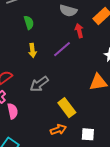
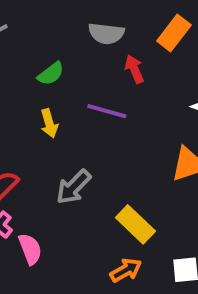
green semicircle: (29, 23) -> (51, 74), moved, turned 80
purple line: (62, 49) -> (107, 111), turned 66

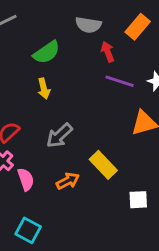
green semicircle: (51, 74) -> (47, 52), size x1.4
purple line: (107, 111) -> (120, 81), moved
orange arrow: (126, 270) -> (68, 181), moved

